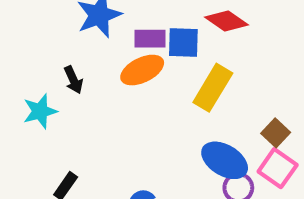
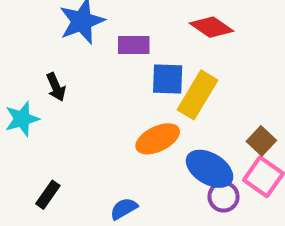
blue square: (183, 43) -> (168, 79), moved
orange ellipse: (142, 70) -> (158, 139), moved

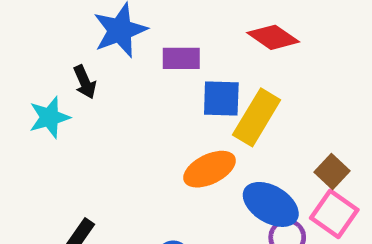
black arrow: (56, 87) -> (85, 82), moved
cyan star: (22, 119) -> (49, 117), moved

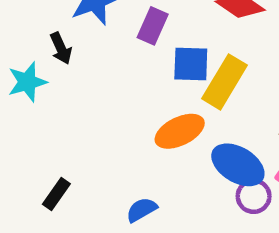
purple rectangle: (181, 58) -> (153, 26), turned -66

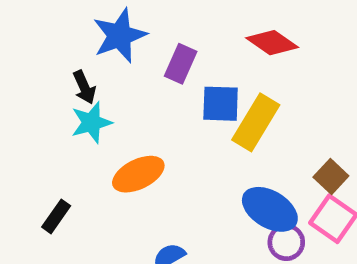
cyan star: (27, 82) -> (91, 122), moved
orange ellipse: (180, 131) -> (138, 174), moved
black rectangle: (56, 194) -> (56, 216), moved

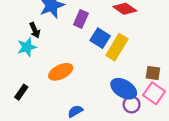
blue square: (221, 104) -> (100, 38), turned 30
cyan star: (91, 122) -> (27, 47), moved
brown square: (331, 176) -> (153, 73), turned -35

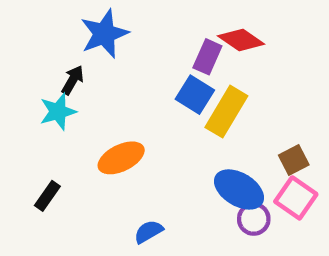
purple rectangle: (81, 19) -> (207, 57), moved
black arrow: (35, 30) -> (73, 80), turned -126
brown square: (153, 73) -> (294, 160), turned -35

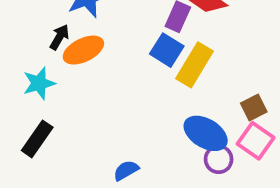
cyan star: (58, 112) -> (39, 83), moved
orange ellipse: (121, 158) -> (83, 50), moved
black rectangle: (47, 196) -> (37, 139), size x1.4

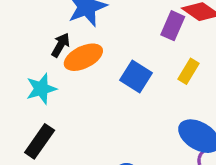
blue square: (167, 50) -> (136, 77), moved
yellow rectangle: (195, 65) -> (189, 71), size x0.6

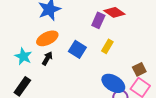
black arrow: (61, 45) -> (47, 58), moved
cyan star: (41, 89) -> (23, 56), turned -30

